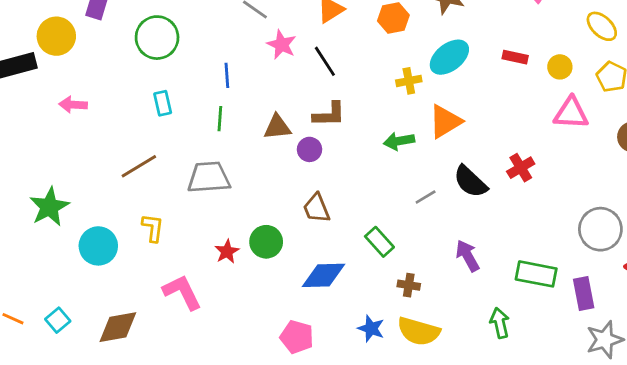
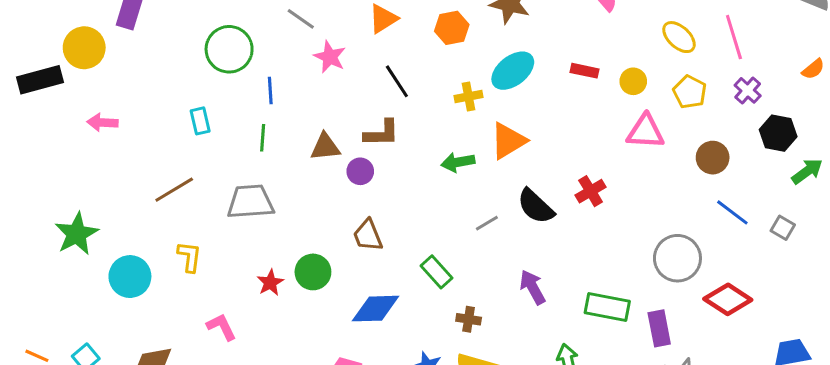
green circle: (157, 38) -> (229, 49), moved
black line: (325, 61) -> (397, 81), moved
pink L-shape: (182, 292) -> (221, 327), size x0.7

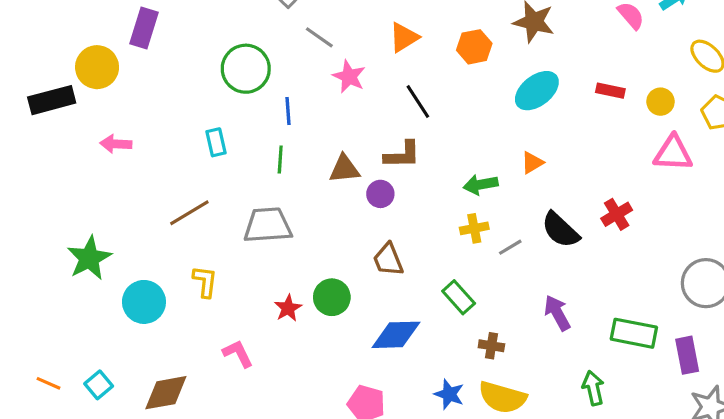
yellow cross: (469, 97) -> (474, 228), moved
orange triangle: (508, 141) -> (532, 163), size x0.6

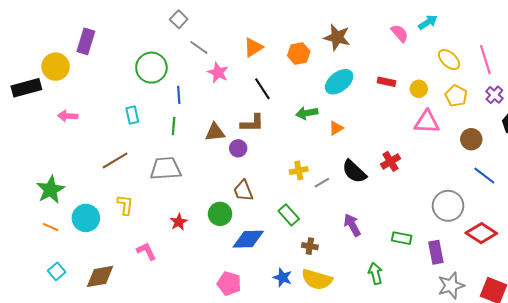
green arrow: (481, 185) -> (307, 113), moved
green circle: (332, 297) -> (220, 214), moved
green rectangle: (634, 333) -> (402, 238), size x0.7
orange line: (49, 383) -> (51, 227), moved

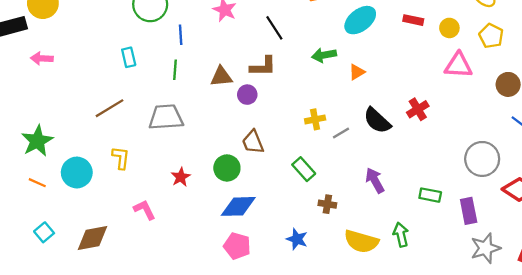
pink arrow: (68, 116) -> (42, 58), moved
blue diamond: (248, 239) -> (238, 206), moved
yellow semicircle: (317, 279) -> (361, 241), moved

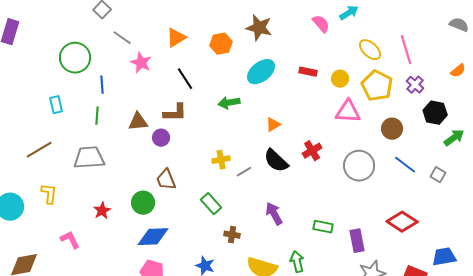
yellow pentagon: (491, 36) -> (377, 86), size x1.4
orange triangle: (357, 72) -> (273, 125), moved
gray circle: (482, 159) -> (359, 166), moved

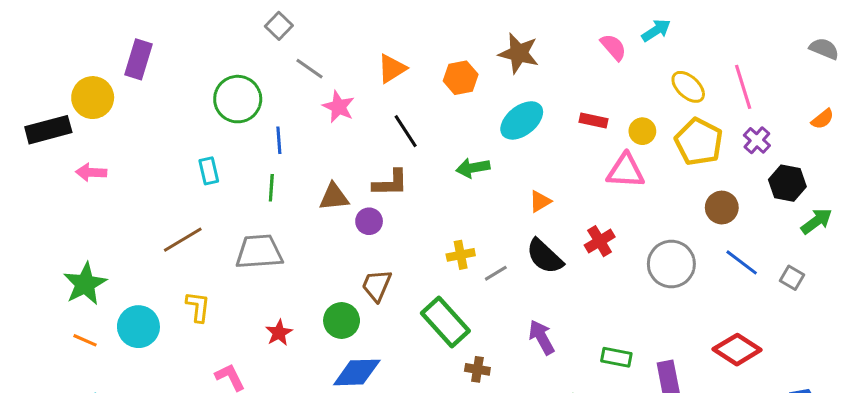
pink triangle: (348, 112) -> (626, 171), moved
brown trapezoid: (166, 180) -> (377, 285), turned 45
green rectangle: (211, 204) -> (445, 322), size x1.5

